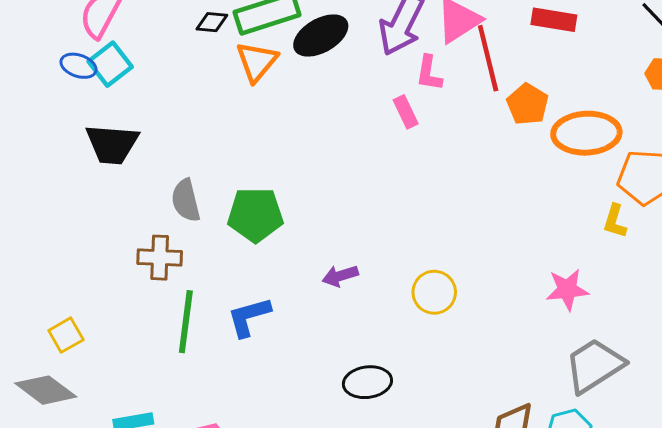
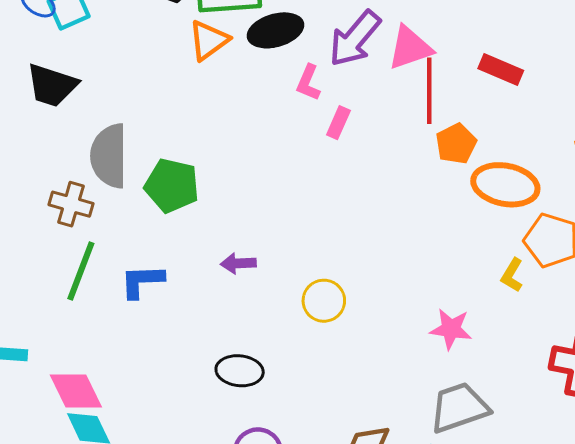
pink L-shape: (429, 73) -> (308, 83), moved
pink rectangle: (406, 112) -> (338, 123), turned 36
gray semicircle: (186, 200) -> (109, 156), size x1.5

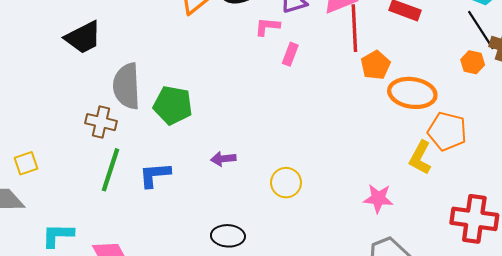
pink L-shape: (308, 83) -> (267, 27), turned 75
black trapezoid: (52, 85) -> (83, 37), turned -42
yellow L-shape: (512, 275) -> (420, 158), size x1.4

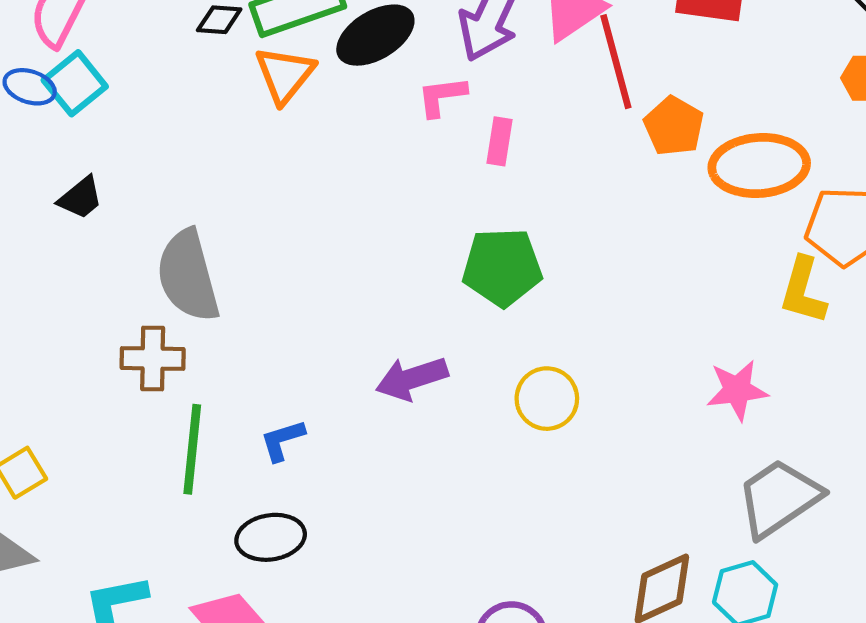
black trapezoid: (83, 37) -> (80, 198), size x0.6
green pentagon: (173, 105) -> (502, 267), moved
purple arrow: (223, 159) -> (412, 378), size x1.4
blue L-shape: (155, 175) -> (282, 440), size x0.7
black ellipse: (228, 236) -> (271, 537), moved

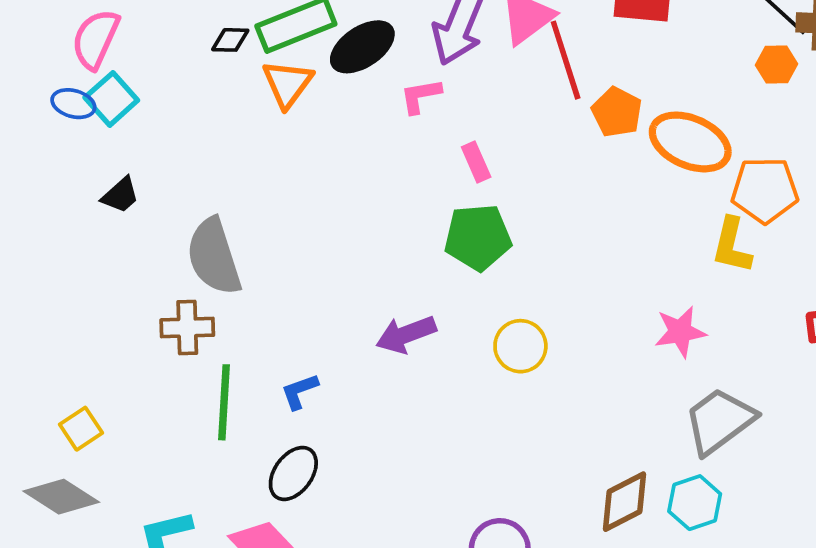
pink rectangle: (500, 141) -> (476, 162), moved, turned -30
orange ellipse: (759, 166) -> (690, 142), turned 30
black ellipse: (271, 537) -> (293, 473), turned -42

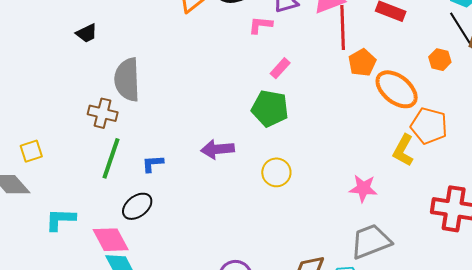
orange hexagon: (777, 65) -> (440, 60), moved
pink rectangle: (476, 162) -> (280, 68), turned 50

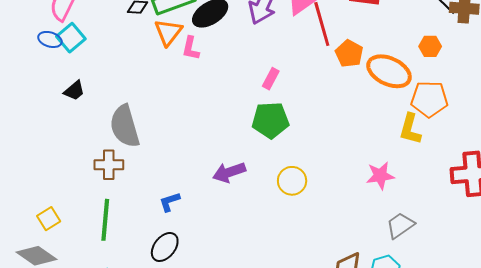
pink L-shape: (260, 25) -> (191, 48), moved, turned -70
orange hexagon: (440, 60) -> (430, 46), moved
green line: (111, 158) -> (105, 220), moved
gray trapezoid: (371, 241) -> (400, 225), size x0.7

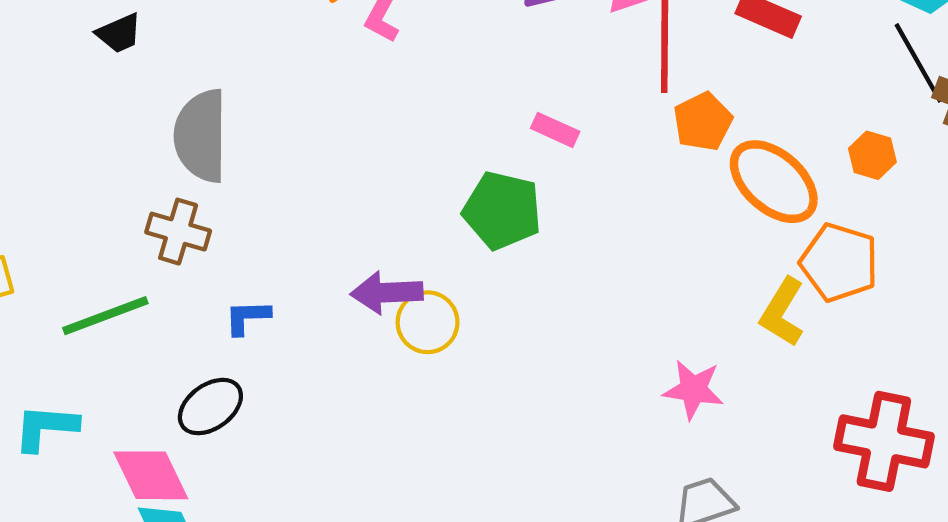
pink rectangle: (271, 79) -> (555, 130), moved, turned 70
brown cross: (109, 165) -> (178, 232), moved
yellow circle: (292, 181) -> (428, 322), moved
green line: (105, 220) -> (105, 316), turned 48

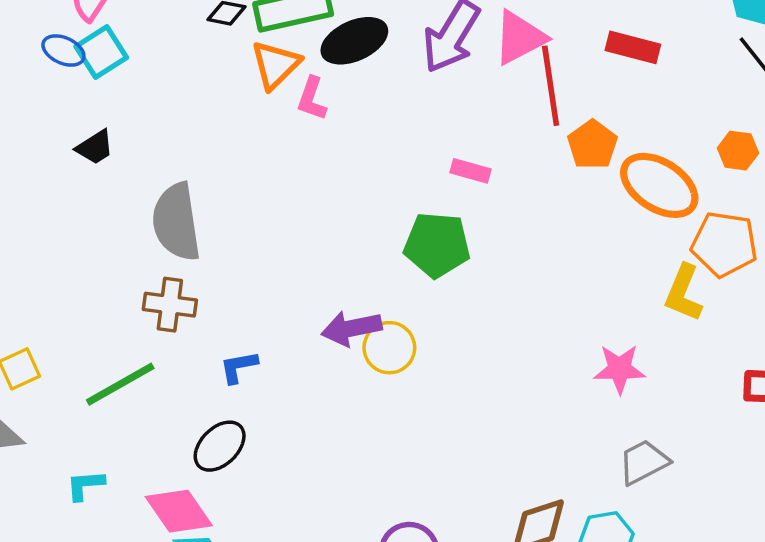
cyan L-shape: (46, 427) -> (85, 485), size x0.7

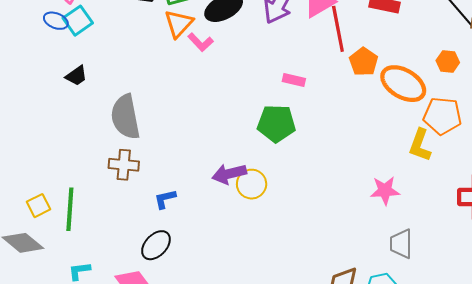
pink L-shape: (312, 99) -> (200, 42), turned -60
green line: (120, 384) -> (70, 209), moved, turned -54
gray trapezoid: (644, 462) -> (401, 244), turned -60

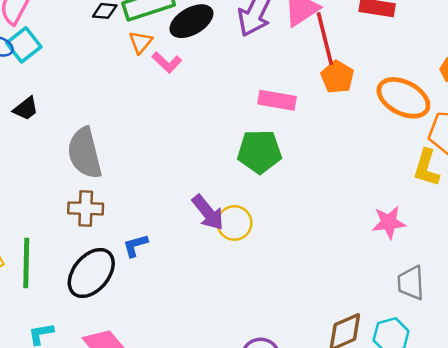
orange triangle: (179, 24) -> (141, 42), size x0.7
orange pentagon: (364, 62) -> (337, 77), moved
pink rectangle: (294, 80) -> (277, 100), size x1.4
purple arrow: (229, 174) -> (208, 212), turned -112
black ellipse: (156, 245) -> (91, 273), moved, size x1.4

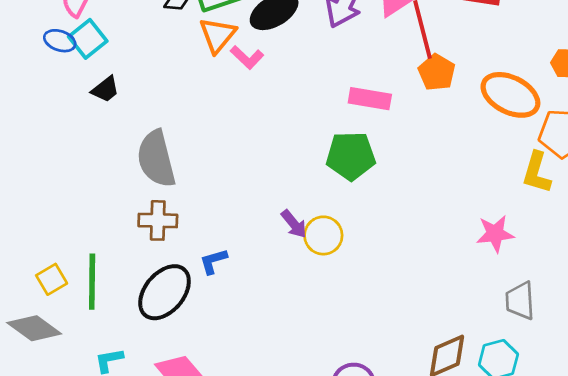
orange triangle: (141, 42) -> (218, 35), size x1.4
black trapezoid: (26, 109) -> (105, 89), moved
purple arrow: (208, 212) -> (294, 224), size x0.7

